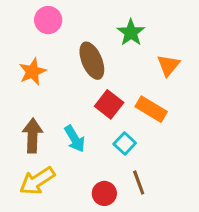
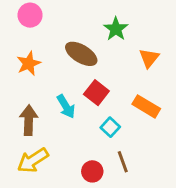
pink circle: (48, 20) -> (30, 15), moved
brown ellipse: (92, 61) -> (81, 54), turned -36
orange rectangle: (151, 109) -> (146, 106), moved
cyan arrow: (75, 139) -> (66, 106), moved

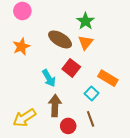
orange triangle: (149, 58) -> (85, 43), moved
brown arrow: (29, 120) -> (55, 106), moved
cyan square: (110, 127) -> (92, 93), moved

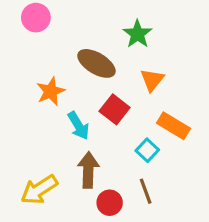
orange triangle: (85, 43) -> (152, 80), moved
orange star: (21, 47) -> (51, 91), moved

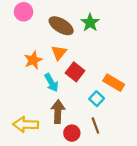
brown ellipse: (96, 63) -> (61, 26), moved
orange triangle: (152, 80) -> (59, 53), moved
yellow arrow: (39, 190) -> (26, 124), turned 35

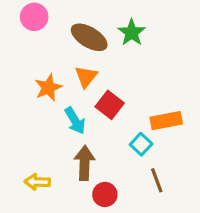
orange rectangle: (114, 83) -> (166, 121), turned -42
yellow arrow: (26, 124) -> (37, 182), size x0.7
brown line: (95, 126) -> (157, 180), moved

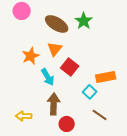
brown line: (157, 180) -> (100, 115), turned -35

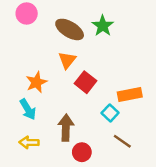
orange star: (31, 56) -> (36, 82), moved
cyan arrow: (48, 77) -> (28, 109), moved

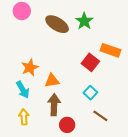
orange triangle: (67, 60) -> (52, 81), moved, turned 42
red square: (86, 82) -> (90, 62), moved
orange rectangle: (130, 95) -> (110, 50), moved, turned 30
yellow arrow: (29, 142) -> (24, 117), turned 84

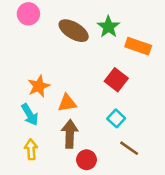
orange rectangle: (110, 50) -> (138, 46), moved

